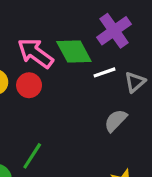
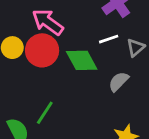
green diamond: (74, 52) -> (82, 60), moved
red circle: (29, 85) -> (42, 50), size x1.5

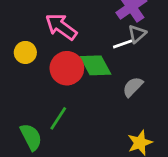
gray triangle: (136, 48) -> (137, 34), moved
red circle: (42, 50) -> (67, 68), moved

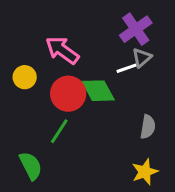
gray semicircle: (133, 87) -> (148, 127), moved, turned 145
green line: (58, 118) -> (59, 131), moved

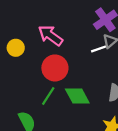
yellow circle: (25, 77) -> (16, 48), moved
green diamond: (98, 91) -> (77, 96), moved

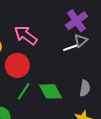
red circle: (55, 68) -> (17, 65), moved

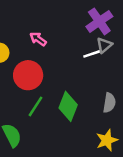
pink arrow: (26, 35) -> (38, 39), size x0.6
green diamond: (51, 91) -> (68, 106), turned 50

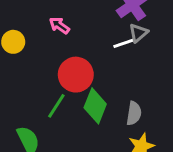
red circle: (28, 75) -> (76, 75), moved
gray semicircle: (109, 103) -> (134, 113), moved

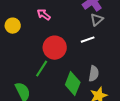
white line: (123, 43) -> (88, 40), moved
green diamond: (95, 106) -> (73, 84), moved

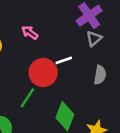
white line: (88, 40) -> (64, 60), moved
gray semicircle: (94, 74) -> (100, 75), moved

